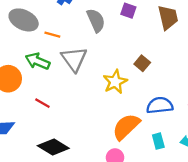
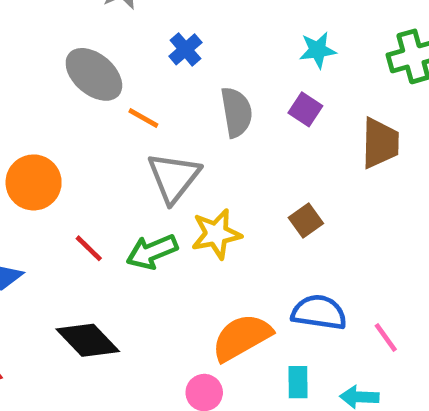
green arrow: (38, 61) -> (152, 252), moved, turned -60
yellow star: (115, 82) -> (216, 234), moved

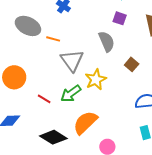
gray semicircle: (236, 112) -> (107, 41), moved
orange semicircle: (242, 337) -> (85, 123), moved

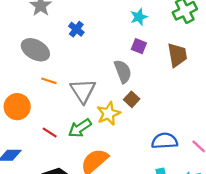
orange line: (53, 39) -> (49, 81), moved
brown square: (132, 64) -> (132, 99), moved

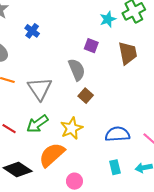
cyan star: (139, 17) -> (108, 19), moved
yellow star: (109, 114) -> (72, 128), moved

